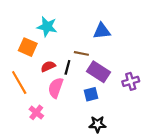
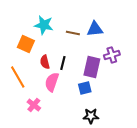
brown line: (81, 53) -> (73, 33), moved
red semicircle: (48, 66) -> (45, 62), turned -80
purple rectangle: (99, 72) -> (92, 67), turned 70
purple cross: (131, 81) -> (112, 55), moved

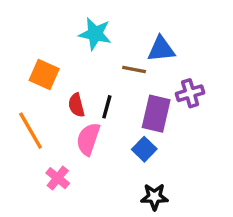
cyan star: (44, 25) -> (95, 34), moved
brown line: (73, 33) -> (134, 69), moved
blue square: (85, 88) -> (144, 149), turned -32

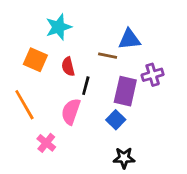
cyan star: (95, 34) -> (59, 27), moved, turned -30
red semicircle: (76, 105) -> (68, 67), moved

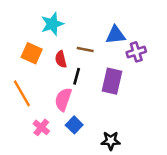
brown line: (108, 56) -> (85, 50), moved
purple cross: (153, 75) -> (136, 52), moved
blue square: (116, 120) -> (74, 125), moved

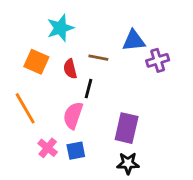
purple rectangle: (112, 81) -> (127, 128), moved
blue square: (74, 125) -> (76, 151), moved, turned 35

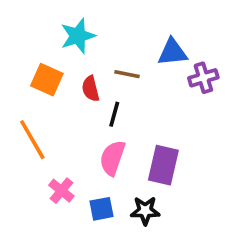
pink semicircle: (73, 115) -> (112, 158), moved
blue square: (76, 151) -> (101, 209), moved
black star: (128, 163) -> (145, 211), moved

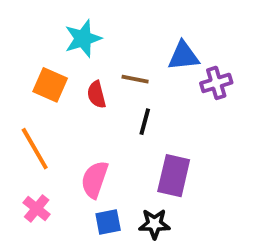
black line: (114, 114) -> (145, 122), moved
pink semicircle: (112, 158) -> (95, 180), moved
pink cross: (61, 191) -> (37, 208), moved

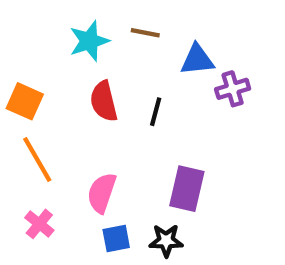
brown line: (135, 79) -> (145, 33), moved
orange square: (50, 85) -> (25, 101), moved
red semicircle: (96, 95) -> (104, 101), size x1.4
black line: (145, 122) -> (156, 112), moved

